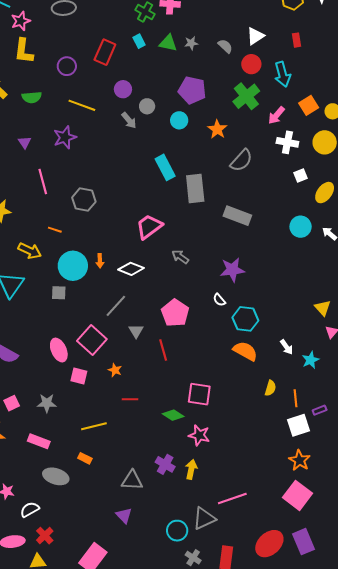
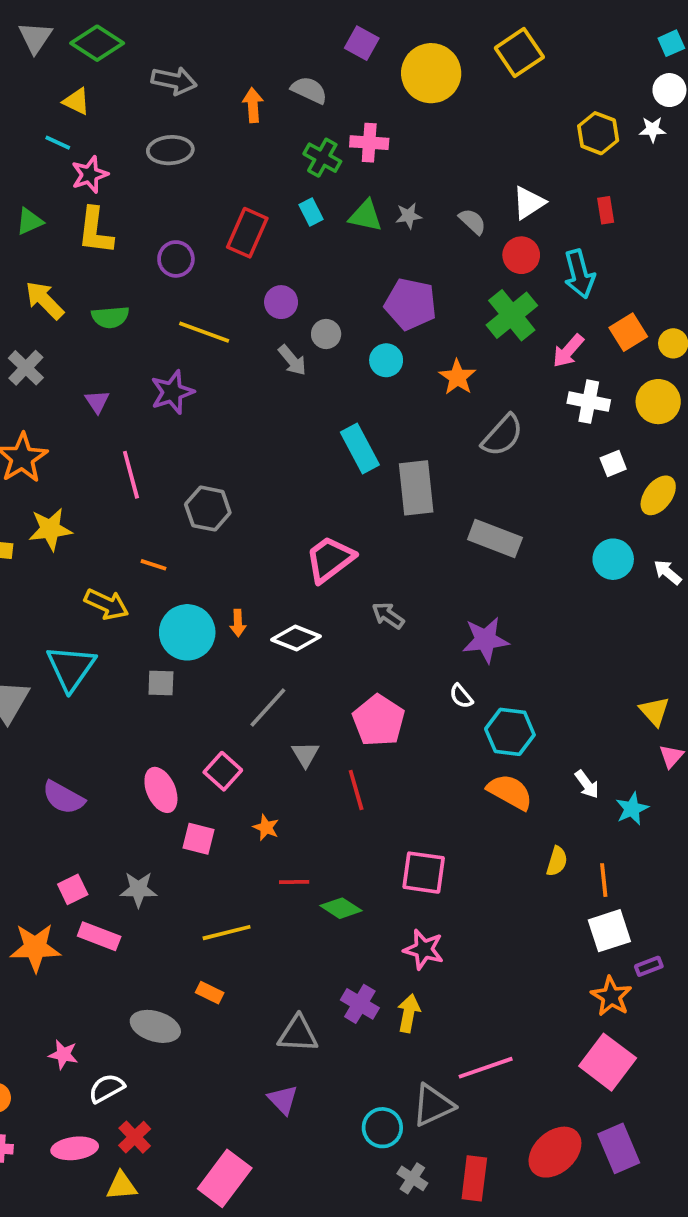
pink square: (92, 340) -> (223, 771), size x0.7
purple rectangle: (320, 410) -> (649, 966), moved
green diamond: (173, 415) -> (341, 908), moved
pink rectangle: (39, 441) -> (99, 936), moved

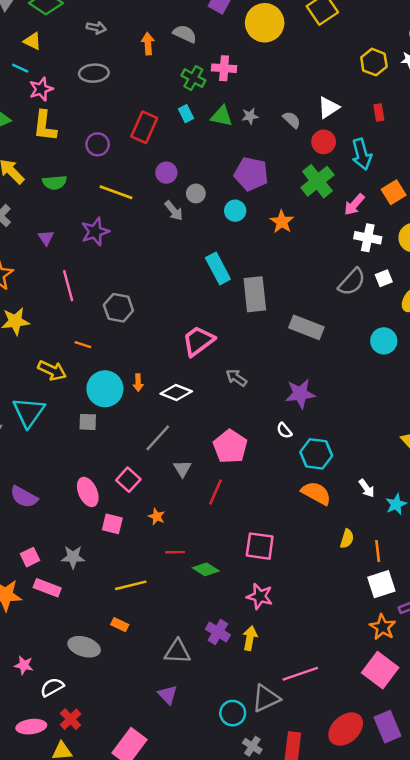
gray arrow: (174, 81) -> (96, 28), size x0.7
gray semicircle: (502, 435) -> (352, 282), moved
red line: (356, 790) -> (215, 492), turned 40

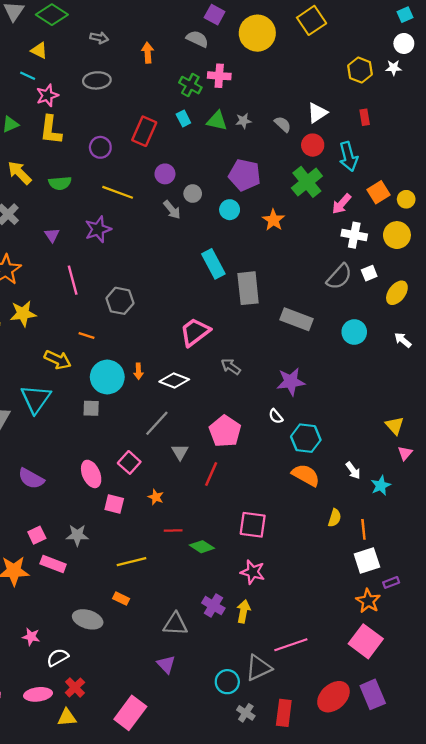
gray semicircle: (185, 34) -> (197, 39), moved
cyan circle: (384, 341) -> (354, 332), moved

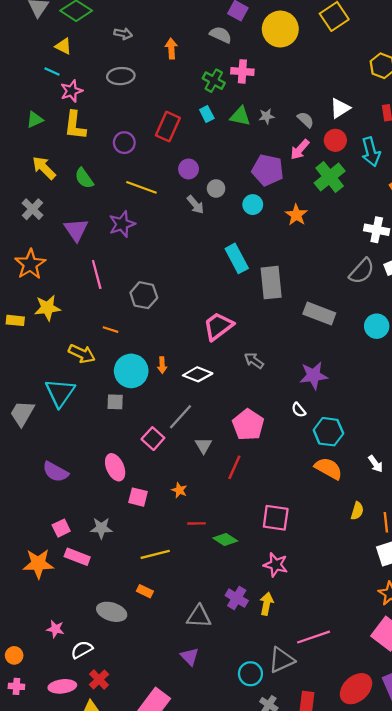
green semicircle: (60, 183) -> (84, 178), turned 60
pink arrow: (342, 204) -> (300, 149), moved
purple triangle: (52, 235) -> (76, 230), size x1.6
pink square: (129, 462) -> (153, 439), moved

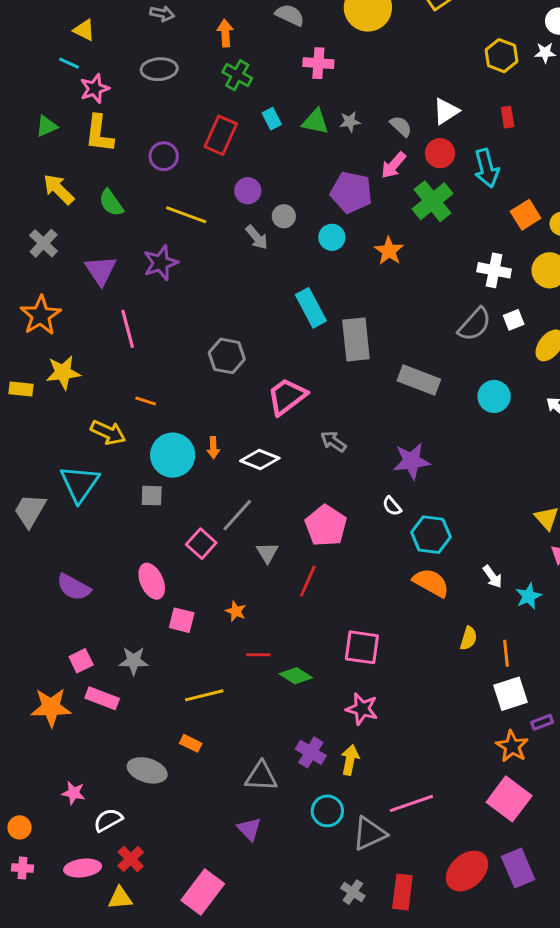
green cross: (214, 81) -> (237, 75), moved
gray hexagon: (144, 295) -> (227, 356), moved
cyan circle: (250, 674) -> (327, 811), moved

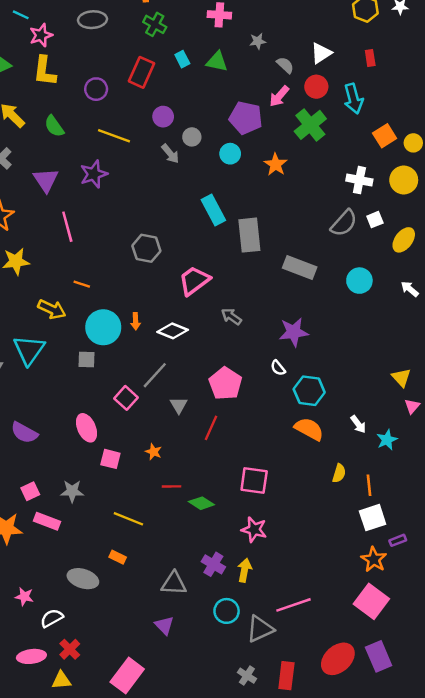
gray star: (350, 122) -> (258, 41), moved
yellow line: (204, 695) -> (128, 519), turned 36

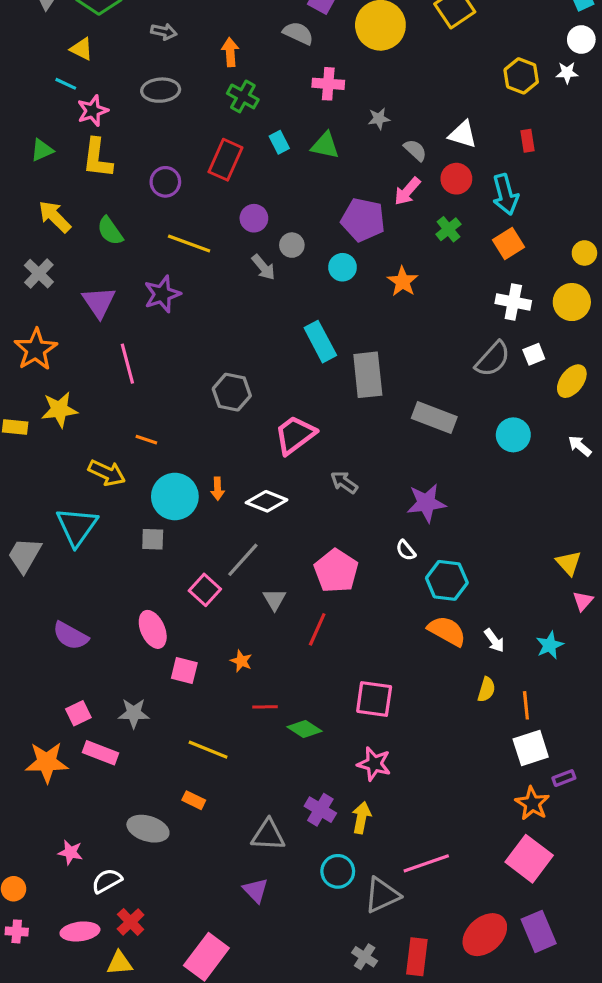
white triangle: (321, 53) -> (463, 134), turned 50
green cross: (310, 125) -> (448, 229), size x0.6
orange square: (385, 136) -> (509, 244), moved
white arrow: (358, 424) -> (494, 640), moved

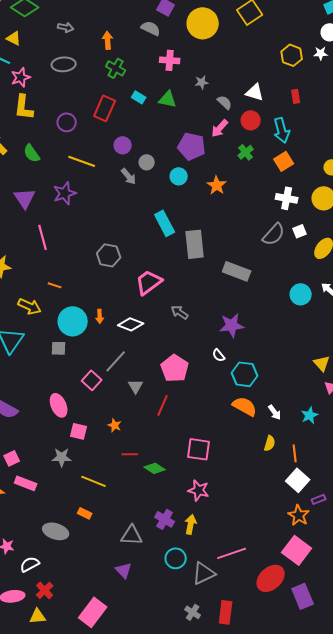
cyan rectangle: (279, 142) -> (139, 97), turned -32
cyan circle: (513, 435) -> (301, 294), moved
gray star: (134, 713) -> (62, 457), moved
white square: (531, 748) -> (298, 480), turned -30
red ellipse: (485, 935) -> (271, 578), moved

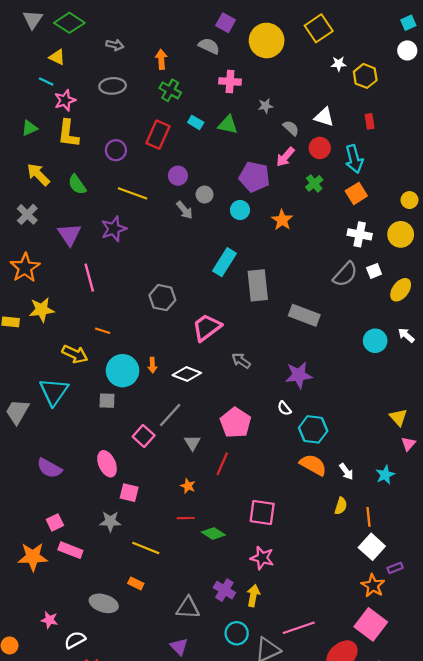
white star: (321, 53) -> (339, 64), moved
cyan rectangle: (165, 223) -> (224, 262), turned 60
orange star: (115, 425) -> (188, 486), moved

